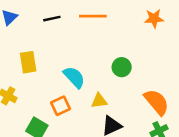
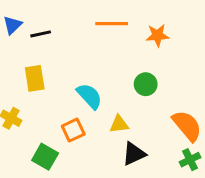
black line: (52, 19) -> (41, 34), moved
orange star: (154, 19) -> (157, 35), moved

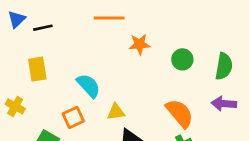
orange star: (157, 35) -> (140, 44), moved
green circle: (146, 84) -> (182, 59), moved

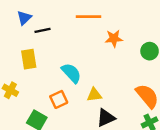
blue triangle: (17, 19) -> (24, 18), moved
black line: (43, 28) -> (43, 30), moved

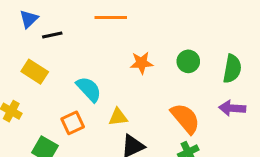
orange star: (114, 38) -> (141, 63), moved
yellow rectangle: (29, 59) -> (35, 72), turned -48

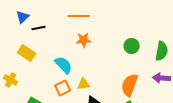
orange star: (141, 63) -> (84, 40), moved
orange semicircle: (185, 118) -> (130, 85), turned -120
orange square: (73, 123) -> (63, 88), moved

